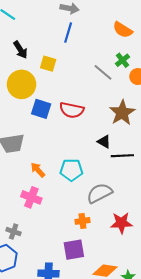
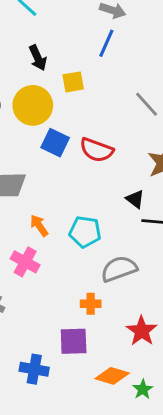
yellow square: (48, 64) -> (73, 82), turned -35
red star: (121, 223) -> (142, 331), moved, turned 30

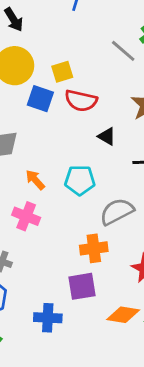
yellow square: (73, 82) -> (62, 72), moved
black triangle: (135, 199) -> (107, 136), moved
orange cross: (91, 304) -> (94, 248), size x1.4

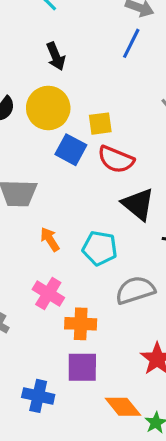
black triangle: (107, 136) -> (138, 204), size x1.6
pink cross: (26, 216) -> (48, 293), moved
orange cross: (94, 248) -> (81, 324), moved
orange diamond: (123, 315) -> (123, 407), turned 32

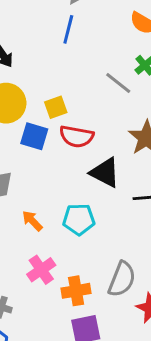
gray semicircle: (135, 290) -> (122, 279), moved, turned 141
pink cross: (48, 293) -> (41, 270), turned 36

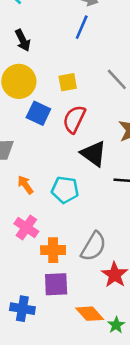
yellow square: (56, 107) -> (68, 82), moved
red semicircle: (76, 137) -> (74, 119), turned 96
pink cross: (41, 270) -> (26, 228), turned -30

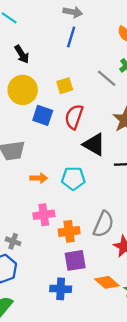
orange arrow: (25, 185) -> (39, 178), turned 133
pink cross: (26, 228) -> (44, 215), turned -36
blue cross: (22, 309) -> (61, 289), moved

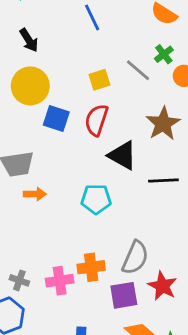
blue line: (71, 37) -> (92, 18), turned -42
yellow square: (65, 86) -> (99, 80), moved
orange arrow: (39, 178) -> (35, 194), moved
pink cross: (44, 215) -> (60, 281), moved
purple square: (75, 260) -> (124, 295), moved

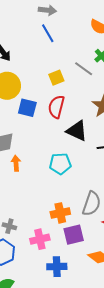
orange arrow: (35, 194) -> (16, 163), turned -91
pink cross: (60, 281) -> (40, 239), moved
purple square: (124, 295) -> (74, 235), moved

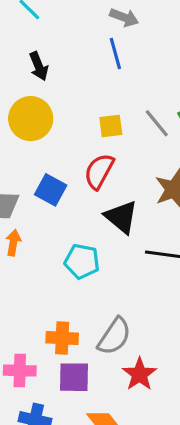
blue square: (27, 108) -> (51, 190), moved

